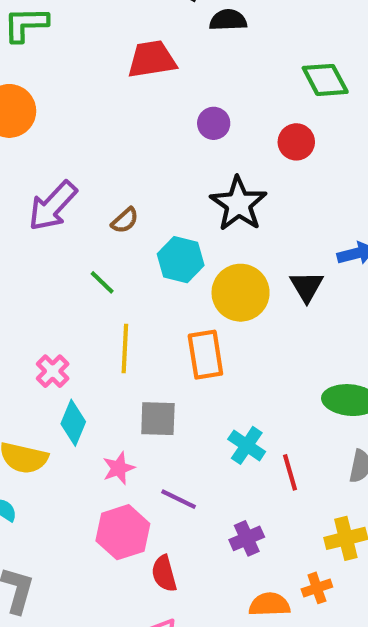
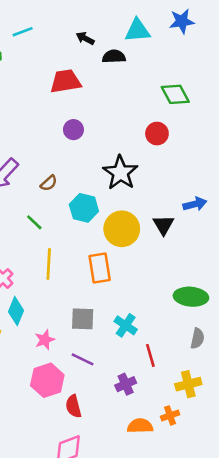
purple circle: (214, 123) -> (73, 130), moved
gray square: (158, 419) -> (83, 319), moved
red line: (290, 472) -> (150, 355), moved

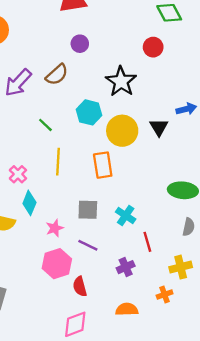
brown semicircle: (49, 183) -> (57, 75), moved, size x1.5
orange semicircle: (140, 426) -> (127, 309), moved

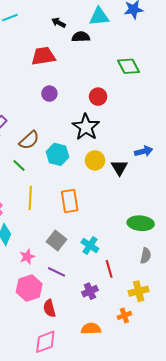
red circle: (153, 47) -> (98, 97), moved
brown semicircle: (57, 75) -> (29, 140), moved
yellow circle: (122, 131) -> (95, 160), moved, size x0.7
gray square: (88, 210) -> (57, 240), turned 36

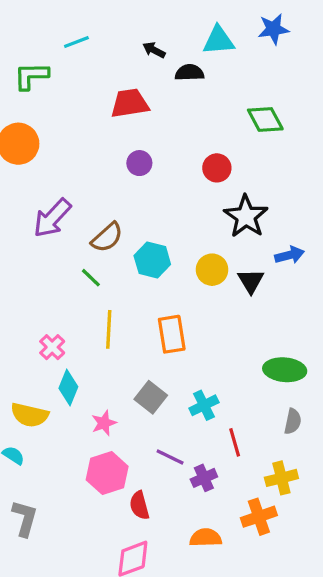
black star: (86, 127) -> (246, 216), moved
cyan cross: (90, 246) -> (204, 405), turned 30
purple line: (57, 272) -> (170, 457), moved
orange cross: (124, 315) -> (259, 517), size x1.5

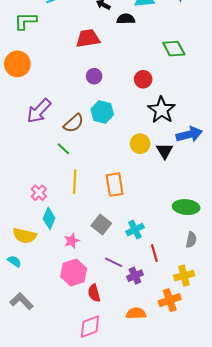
blue arrow: (290, 255) -> (189, 134), size x1.4
cyan hexagon: (152, 260) -> (102, 112), moved
gray L-shape: (25, 518) -> (21, 301), turned -60

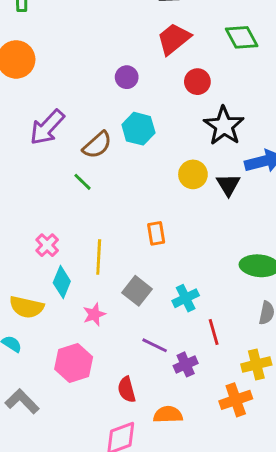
red trapezoid: (88, 38) -> (174, 39), moved, turned -30
yellow line: (75, 181) -> (99, 257), moved
orange rectangle: (115, 185) -> (156, 233), size x0.7
pink hexagon: (74, 272) -> (74, 363), moved
orange semicircle: (136, 313) -> (168, 415), moved

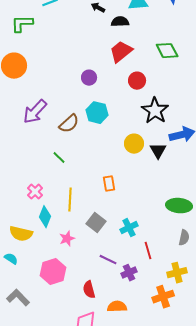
green line: (82, 182) -> (59, 158), moved

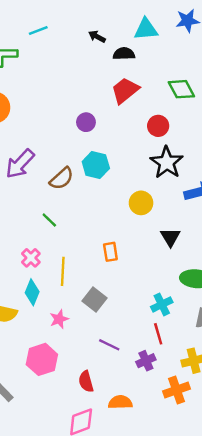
red circle: (137, 81) -> (158, 126), moved
black triangle: (158, 151) -> (170, 237), moved
pink cross: (35, 192) -> (31, 258), moved
cyan cross: (129, 228) -> (162, 304), moved
purple cross: (129, 273) -> (146, 361), moved

